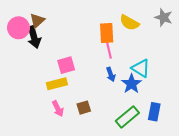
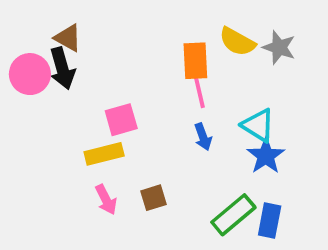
gray star: (164, 17) -> (279, 47), moved
brown triangle: (37, 21) -> (68, 38), turned -49
pink circle: (18, 28) -> (30, 74), moved
blue star: (131, 84) -> (266, 156), moved
blue rectangle: (154, 112) -> (270, 221), moved

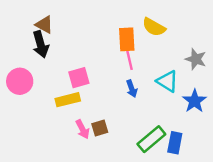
gray star: (279, 47) -> (196, 59), moved
pink circle: (30, 74) -> (20, 81), moved
blue star: (266, 156) -> (195, 101), moved
pink arrow: (106, 200) -> (82, 129), moved

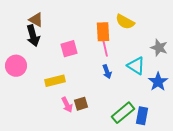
pink square: (79, 78) -> (69, 49), moved

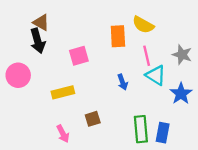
pink line: (105, 48) -> (147, 56), moved
pink arrow: (67, 105) -> (63, 134), moved
green rectangle: (123, 113) -> (141, 129), turned -55

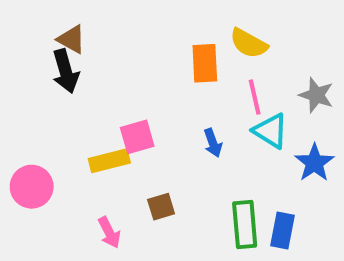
pink square: (79, 56) -> (137, 137), moved
pink circle: (18, 75) -> (32, 187), moved

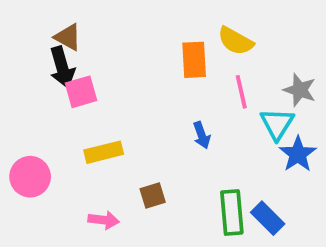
cyan triangle: (271, 131) -> (277, 124), moved, turned 30
pink square: (137, 137) -> (81, 92), moved
blue rectangle: (282, 230) -> (268, 218), turned -56
pink arrow: (109, 232) -> (104, 220), turned -56

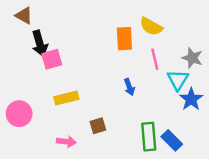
brown triangle: (68, 37) -> (24, 16), moved

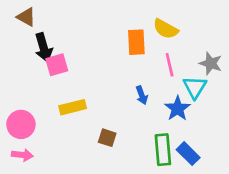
blue star: (191, 99) -> (178, 109), moved
brown square: (98, 126) -> (107, 138), turned 35
pink arrow: (66, 142) -> (22, 155), moved

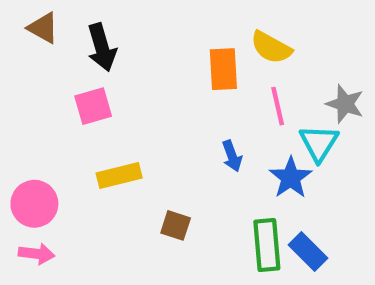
black arrow: (44, 47) -> (102, 47), moved

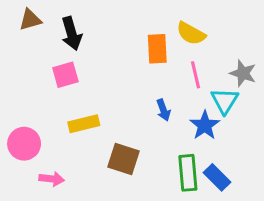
brown triangle: (43, 28) -> (30, 20), turned -45
brown square: (176, 225) -> (124, 159), size x1.5
pink arrow: (37, 254) -> (52, 179), moved

